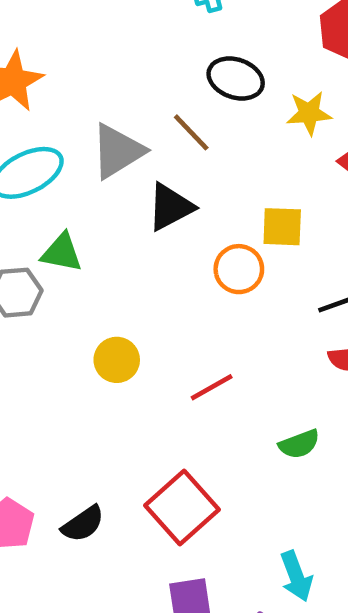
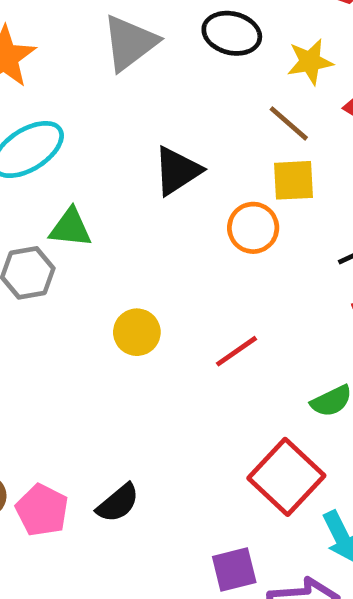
brown line: (191, 132) -> (289, 123), moved
gray triangle: (118, 151) -> (130, 43), moved
red square: (182, 507) -> (286, 477), moved

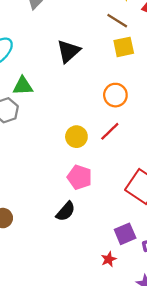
orange circle: (253, 228) -> (115, 95), moved
yellow circle: (137, 332) -> (76, 137), moved
pink pentagon: (42, 510) -> (80, 177), moved

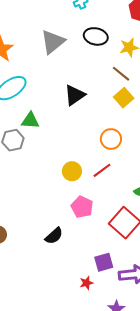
yellow square: (124, 47) -> (124, 98), turned -36
pink pentagon: (80, 177) -> (82, 207), moved

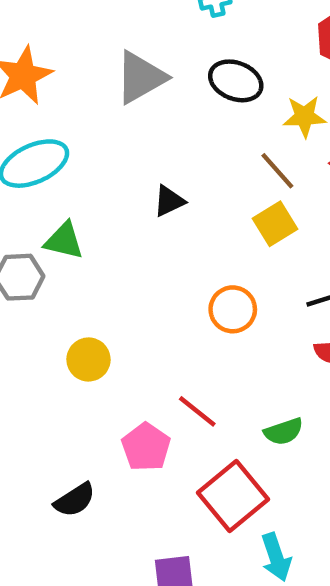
black triangle: (75, 95) -> (169, 201), size x0.7
red line: (102, 170) -> (197, 411), moved, turned 66
yellow circle: (72, 171) -> (88, 359), moved

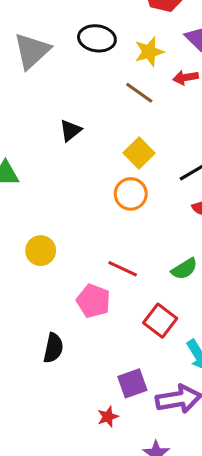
yellow square: (275, 224) -> (139, 153), moved
red square: (233, 496) -> (160, 321), size x0.7
black semicircle: (75, 500) -> (53, 348), turned -32

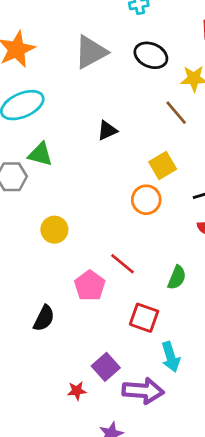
green semicircle: (184, 269) -> (177, 278), turned -50
red square: (160, 321) -> (144, 318), turned -32
purple square: (132, 383) -> (106, 367), turned -36

